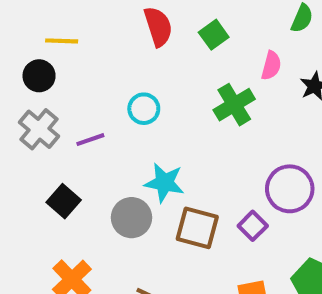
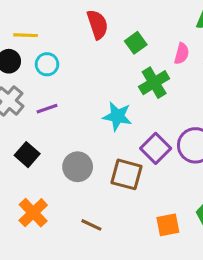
green square: (214, 35) -> (136, 43), moved
cyan circle: (144, 109) -> (47, 64), moved
cyan star: (164, 183) -> (117, 116), moved
purple square: (253, 226) -> (156, 148), moved, size x1.4

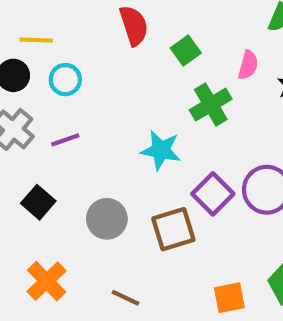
brown square: (127, 174) -> (173, 229), turned -32

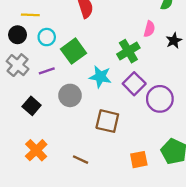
green square: (186, 50) -> (74, 51), moved, size x1.5
purple square: (213, 194) -> (134, 84), moved
gray circle: (107, 219) -> (70, 95), moved
brown square: (173, 229) -> (107, 121), turned 30

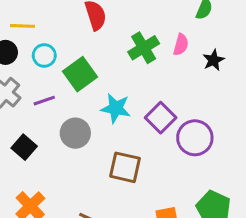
green cross: (128, 51) -> (144, 48), moved

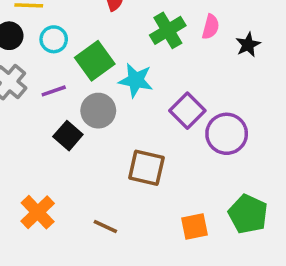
cyan star: (116, 108) -> (136, 80), moved
gray circle: (75, 133) -> (98, 111), moved
black square: (24, 147) -> (68, 136), moved

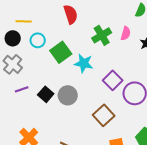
purple line: (54, 91) -> (22, 89), moved
gray circle: (98, 111) -> (68, 95), moved
brown square: (146, 168) -> (104, 115), moved, turned 35

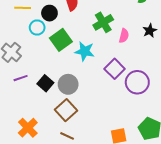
pink semicircle: (126, 33) -> (124, 36), moved
black circle: (13, 38) -> (49, 13), moved
brown square: (104, 115) -> (66, 110), moved

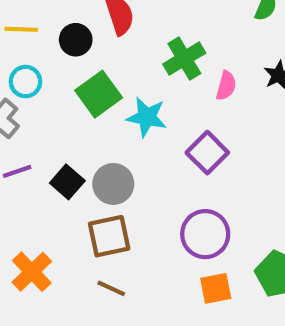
cyan circle: (37, 27) -> (25, 82), moved
purple circle: (137, 82) -> (205, 234), moved
brown square: (66, 110) -> (109, 236), turned 30

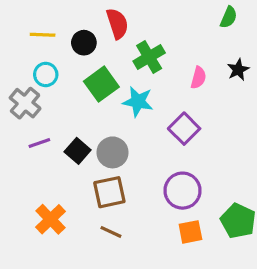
green cross: (184, 59) -> (149, 57), moved

